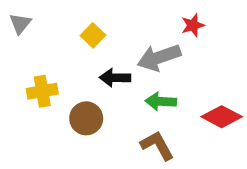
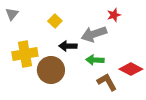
yellow cross: (42, 91) -> (25, 54), size x1.4
brown circle: (86, 118) -> (51, 70), size x1.4
brown L-shape: (157, 145) -> (107, 82), moved

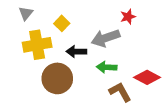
gray triangle: (12, 14) -> (26, 13), moved
yellow cross: (25, 54) -> (37, 45), moved

